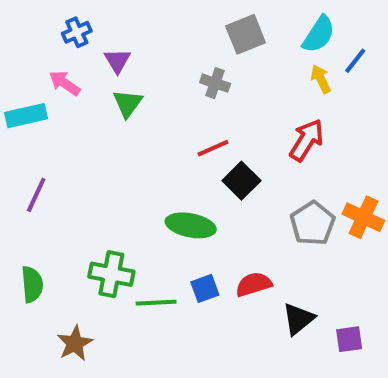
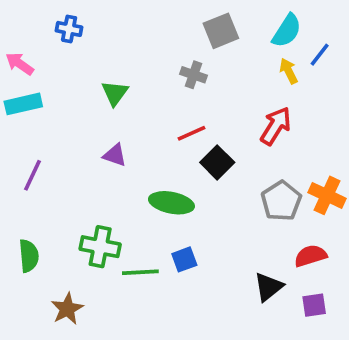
blue cross: (77, 32) -> (69, 29), turned 35
purple triangle: (117, 61) -> (115, 155), moved, turned -40
pink arrow: (65, 83) -> (20, 64), moved
red semicircle: (254, 284) -> (311, 256), moved

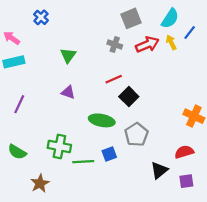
blue cross: (69, 29) -> (41, 17), turned 32
red arrow: (276, 126) -> (147, 44), moved, turned 35
gray pentagon: (281, 201) -> (136, 135), moved
green semicircle: (29, 256) -> (17, 152), turned 126

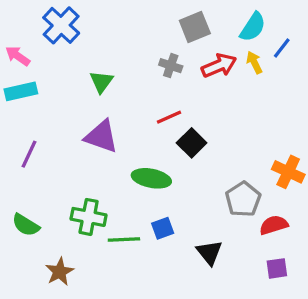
blue cross: (41, 17) -> (61, 25), size x1.6
purple triangle: (68, 92) -> (101, 136), size x1.6
gray pentagon: (136, 135) -> (243, 199), moved
black triangle: (159, 170) -> (209, 252), moved, turned -30

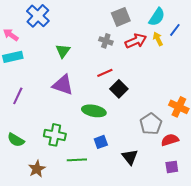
green line: (124, 240) -> (77, 160), moved

